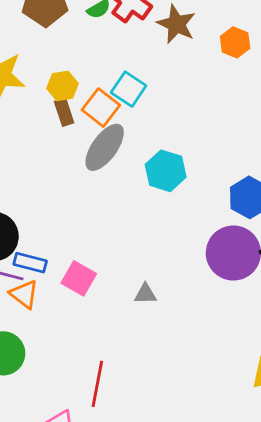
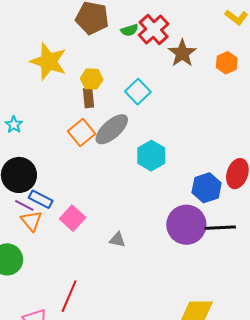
orange hexagon: (235, 42) -> (227, 63), moved
orange square: (101, 108) -> (82, 133), moved

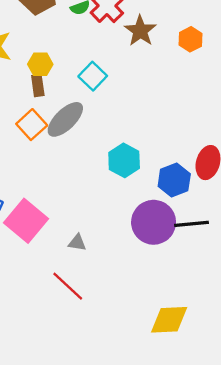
cyan hexagon: (151, 156) -> (124, 160), moved
pink square: (73, 218) -> (26, 221), size x1.5
red line: (69, 296) -> (68, 286), moved, turned -68

